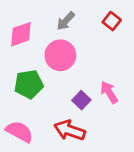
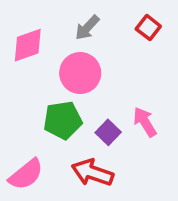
green pentagon: (29, 84) -> (63, 120), moved
pink semicircle: (20, 132) -> (26, 174), turned 112

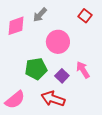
gray arrow: (87, 28) -> (40, 15), moved
pink circle: (80, 73) -> (58, 42), moved

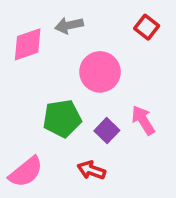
gray arrow: (40, 15) -> (69, 25), turned 35
red arrow: (53, 99) -> (91, 170), size x0.7

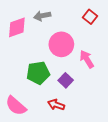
pink arrow: (143, 120) -> (87, 59), moved
pink semicircle: (26, 172) -> (16, 106), turned 80

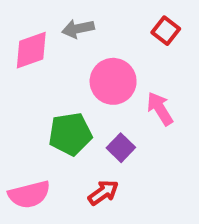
red arrow: (56, 105) -> (103, 193), turned 126
pink semicircle: (16, 106) -> (29, 194), turned -55

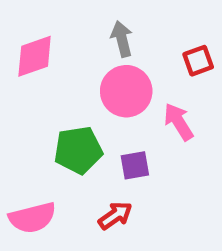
gray arrow: (78, 29) -> (122, 39), moved, turned 88
red square: (166, 31) -> (198, 61), moved, turned 32
purple square: (121, 148) -> (135, 165), turned 36

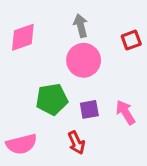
pink arrow: (179, 122) -> (125, 112), moved
red arrow: (115, 216) -> (76, 143), turned 100

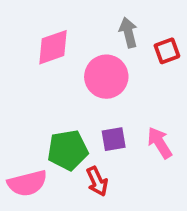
gray arrow: (81, 26) -> (128, 32), moved
pink diamond: (23, 37) -> (53, 47), moved
green pentagon: (52, 99) -> (68, 150), moved

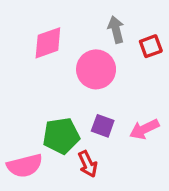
purple square: (114, 139) -> (103, 126), turned 30
pink arrow: (160, 143) -> (144, 129), turned -84

